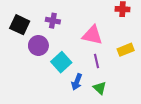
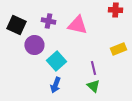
pink triangle: (92, 35) -> (77, 25), moved
purple line: (97, 61) -> (93, 68), moved
blue arrow: (77, 82) -> (55, 85), moved

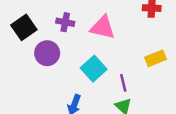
black square: (16, 25) -> (24, 27), turned 30
cyan square: (56, 61) -> (94, 69), moved

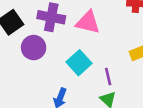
purple cross: (65, 22) -> (51, 17), size x1.5

